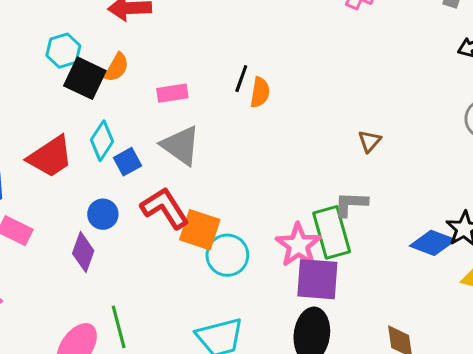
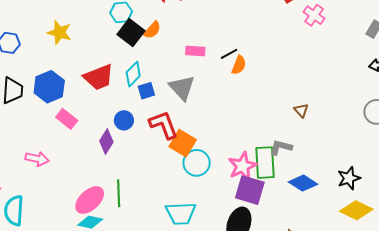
black line: (241, 79) -> (229, 54), turned 30
pink rectangle: (172, 93) -> (195, 51), moved
brown triangle: (370, 141) -> (301, 110), turned -35
blue diamond: (433, 243) -> (303, 183), moved

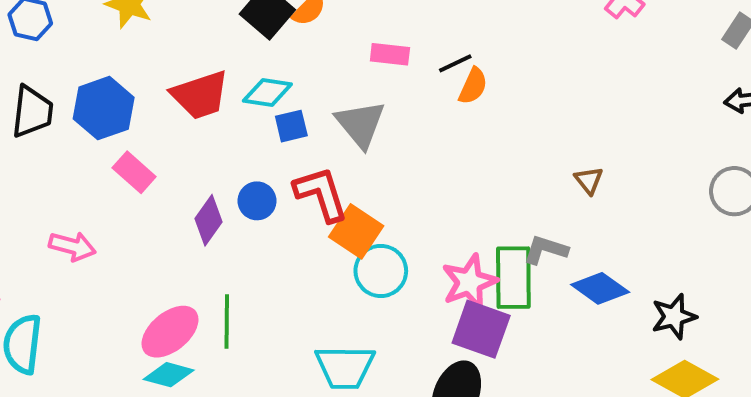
cyan diamond: (133, 74) -> (267, 93), turned 50
blue circle: (124, 120) -> (257, 201), moved
blue diamond: (303, 183) -> (600, 288), moved

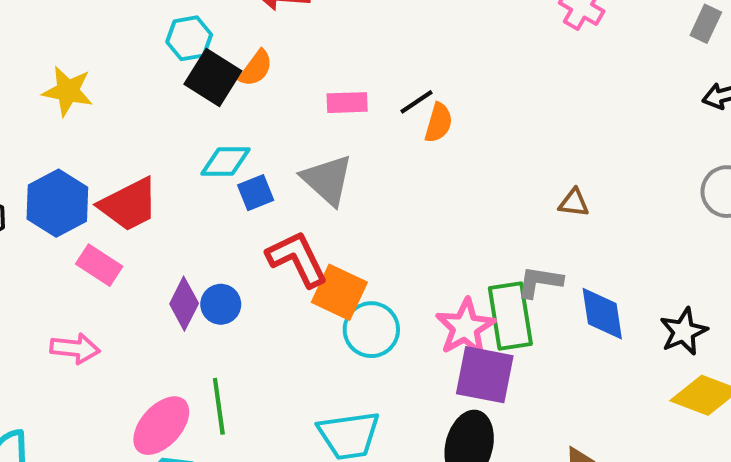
red trapezoid: (200, 95) -> (129, 205), moved
brown triangle: (589, 180) -> (574, 203), turned -36
blue circle: (257, 201) -> (221, 304), moved
pink arrow: (72, 246) -> (75, 348), moved
blue diamond: (600, 288) -> (602, 314), turned 54

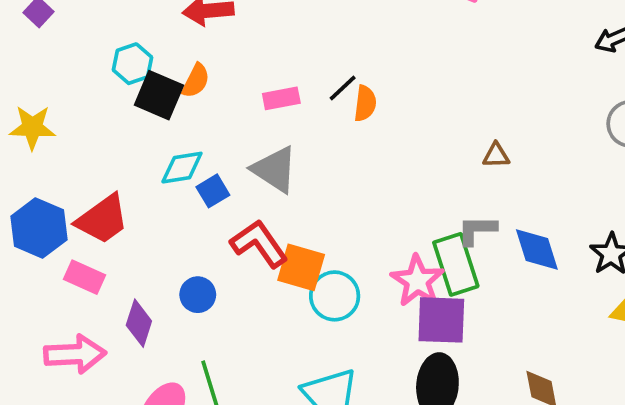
purple diamond: (184, 304) -> (139, 323), moved
pink arrow: (75, 348) -> (75, 354), size x1.4

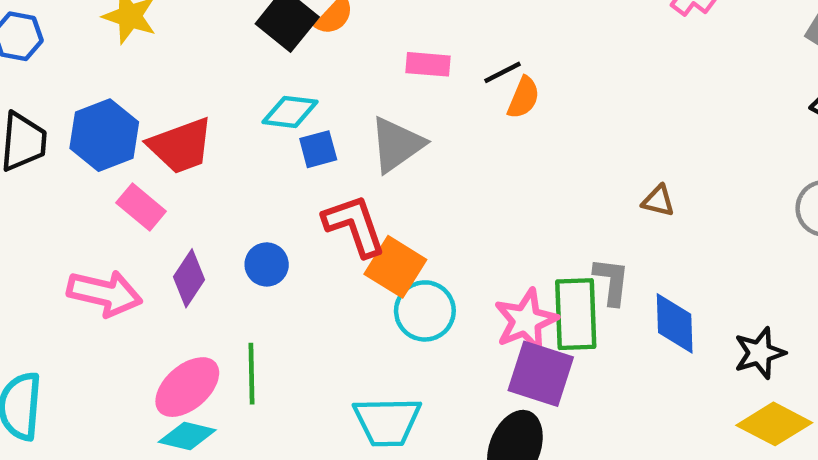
gray triangle: (275, 170) -> (397, 145), turned 36
gray L-shape: (477, 230) -> (612, 281), turned 81

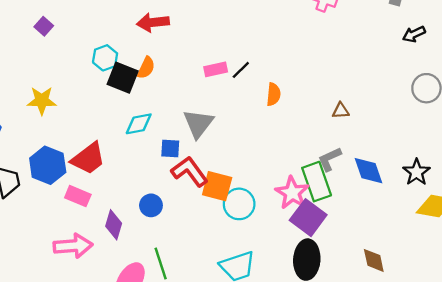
pink rectangle: (428, 64) -> (216, 69), moved
orange semicircle: (523, 98) -> (273, 94), moved
blue square: (318, 149) -> (170, 148), moved, turned 36
gray L-shape: (612, 281) -> (330, 159), turned -104
purple square: (541, 374) -> (308, 218), turned 36

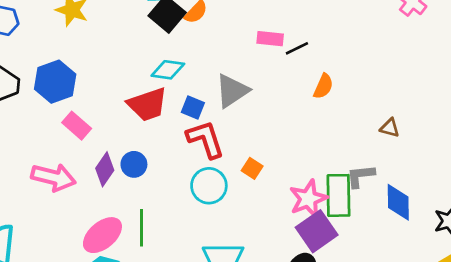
red trapezoid: (88, 158) -> (147, 104), moved
orange square: (217, 186) -> (252, 168), moved, size x0.6
cyan circle: (239, 204) -> (209, 186), moved
blue circle: (151, 205) -> (134, 164), moved

